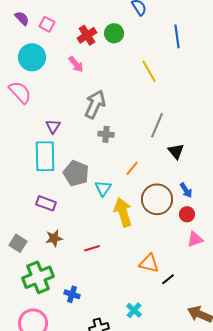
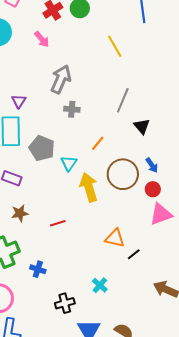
pink triangle: (195, 239) -> (161, 214), size x1.4

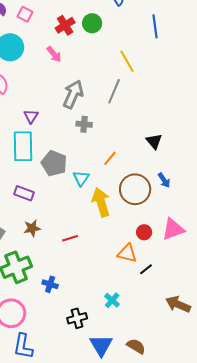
gray line: (123, 100) -> (114, 91), moved
red circle: (153, 189) -> (144, 232), moved

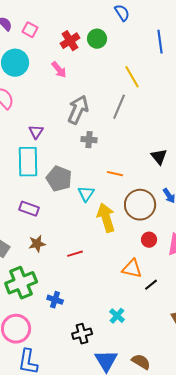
orange line: (110, 158) -> (115, 174), turned 63
red circle: (144, 232) -> (149, 240), moved

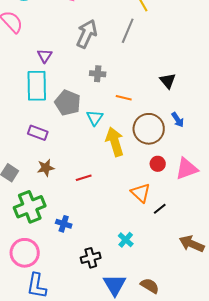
gray cross: (89, 140) -> (98, 74), moved
orange triangle: (132, 269) -> (141, 193), turned 30

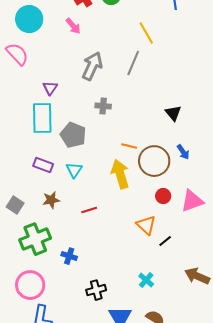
orange line: (124, 98) -> (129, 146), moved
cyan triangle: (95, 118) -> (74, 170), moved
cyan cross: (126, 240) -> (146, 280), moved

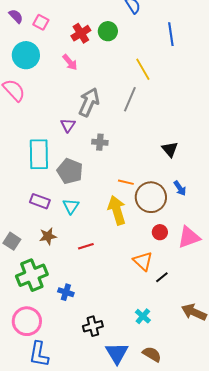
purple triangle: (50, 88) -> (68, 125), moved

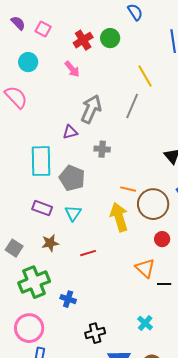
cyan circle: (26, 55) -> (28, 62), size x0.7
purple triangle: (68, 125) -> (70, 132), turned 42
black line: (162, 277) -> (164, 284), turned 40

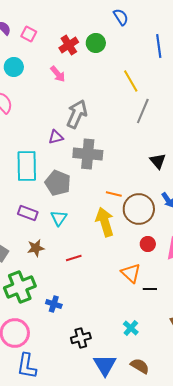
gray line: (132, 106) -> (143, 111), moved
gray cross: (102, 149) -> (88, 154), size x1.8

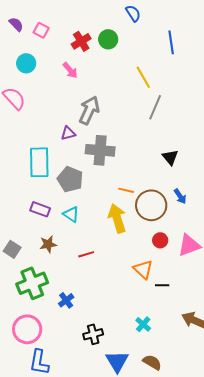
cyan triangle: (59, 218) -> (71, 214), turned -30
blue cross: (54, 304) -> (66, 300), turned 35

